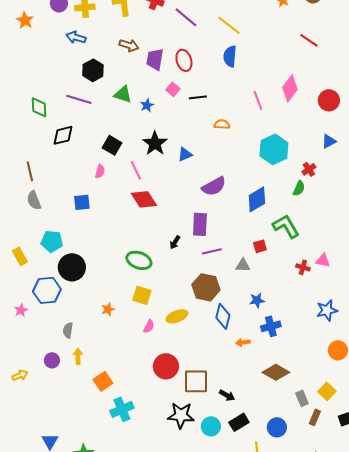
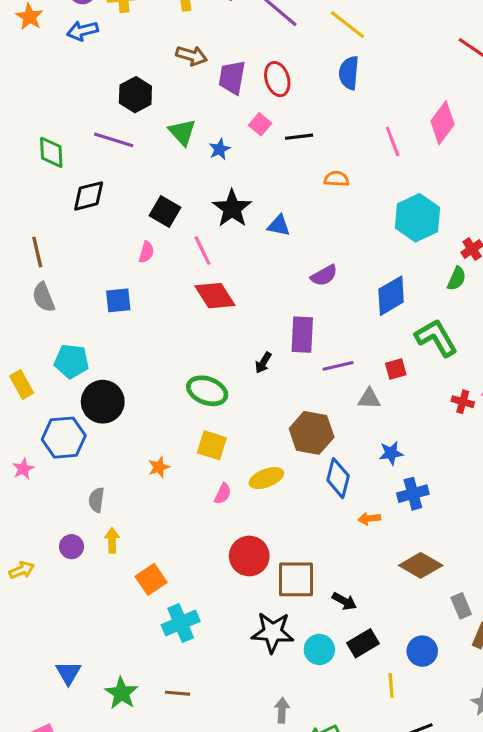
blue arrow: (76, 37) -> (82, 31), moved, turned -30
green triangle: (123, 94) -> (182, 132), turned 30
blue triangle: (185, 154) -> (279, 226), turned 35
purple semicircle: (214, 186) -> (324, 275), size x0.7
purple line: (212, 251) -> (338, 366), moved

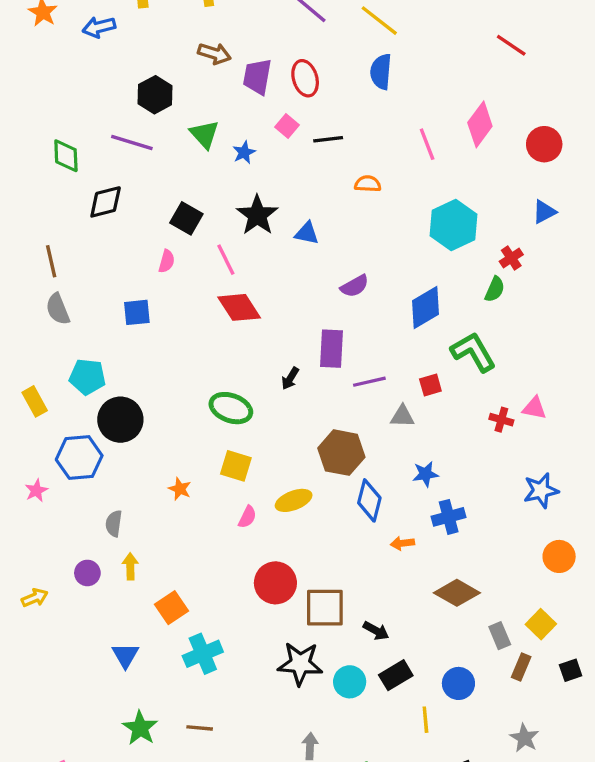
orange star: (159, 467) -> (180, 489), turned -30
blue triangle: (68, 673) -> (125, 655), moved

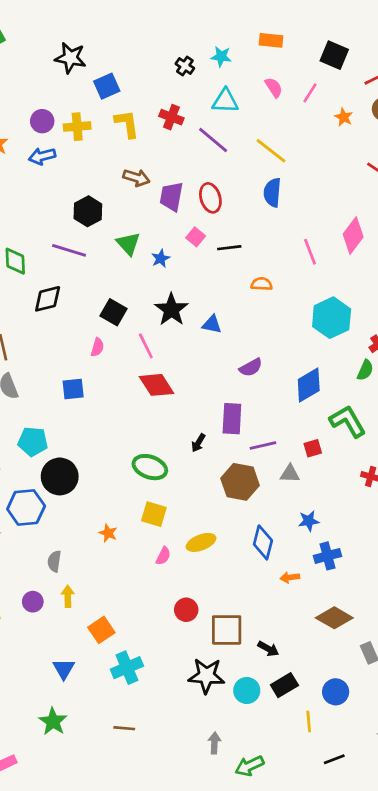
brown hexagon: (341, 453) -> (240, 482), moved
red circle: (275, 583) -> (186, 610), size x0.7
green star: (140, 728) -> (53, 721), moved

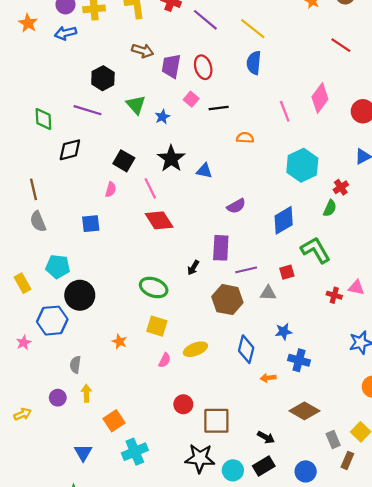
blue cross: (328, 556) -> (299, 360), turned 30
black arrow: (268, 649) -> (266, 437), moved

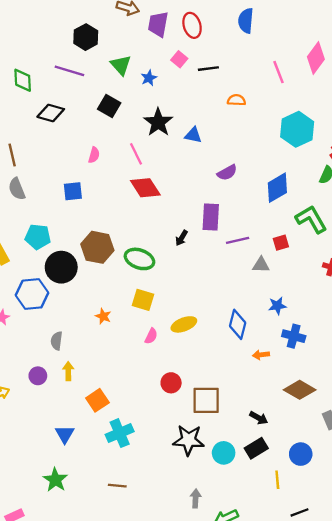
black diamond: (70, 150) -> (51, 113), turned 30
black square: (124, 161) -> (109, 106), moved
brown hexagon: (227, 300) -> (97, 247), moved

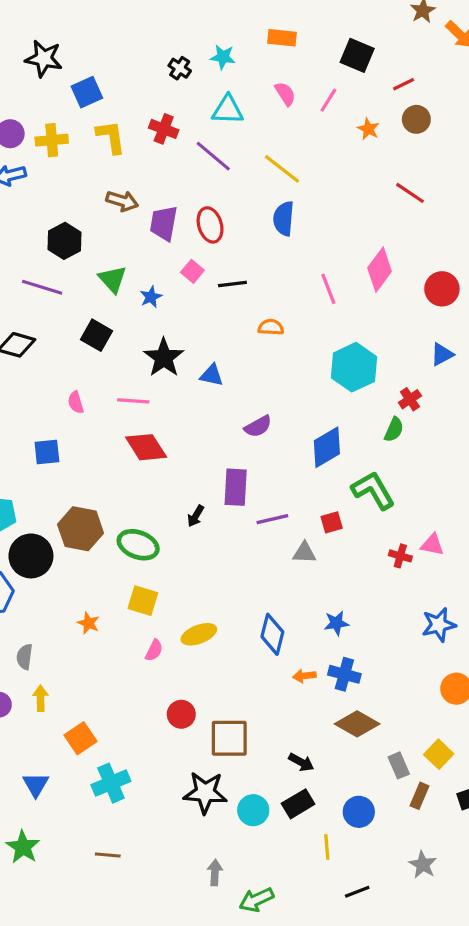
pink line: (136, 154) -> (133, 401), turned -60
pink semicircle: (94, 155) -> (76, 402), turned 147
blue star: (277, 306) -> (336, 623), moved
blue cross: (294, 336) -> (344, 674), moved

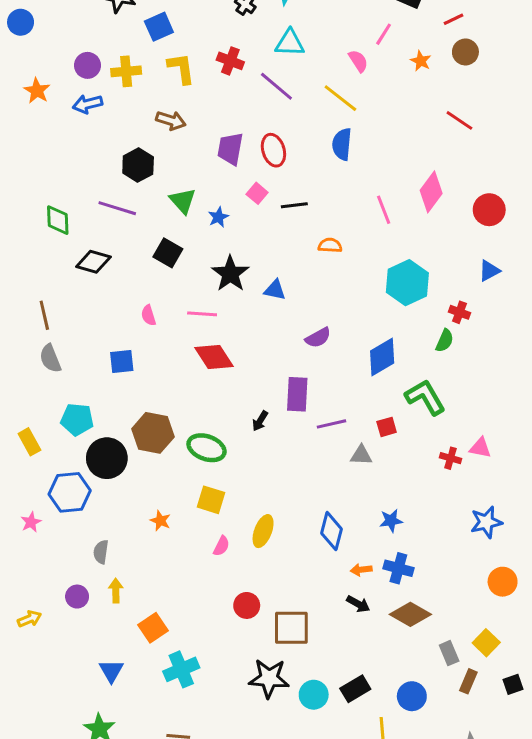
pink semicircle: (285, 94) -> (358, 61), moved
brown arrow: (122, 201) -> (171, 120), moved
red cross: (410, 399) -> (459, 312), turned -36
yellow ellipse: (199, 634) -> (263, 531), turned -48
black arrow: (301, 762) -> (358, 604), moved

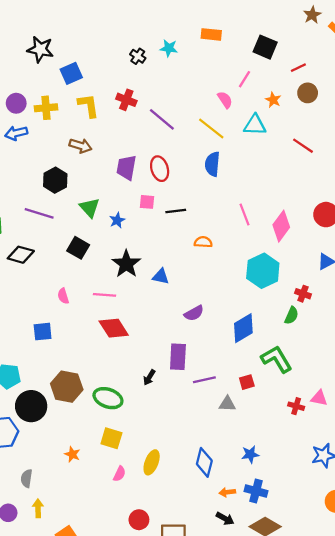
cyan triangle: (290, 43) -> (255, 125), moved
pink diamond: (431, 192) -> (281, 226), moved
pink square: (257, 193) -> (147, 202), turned -35

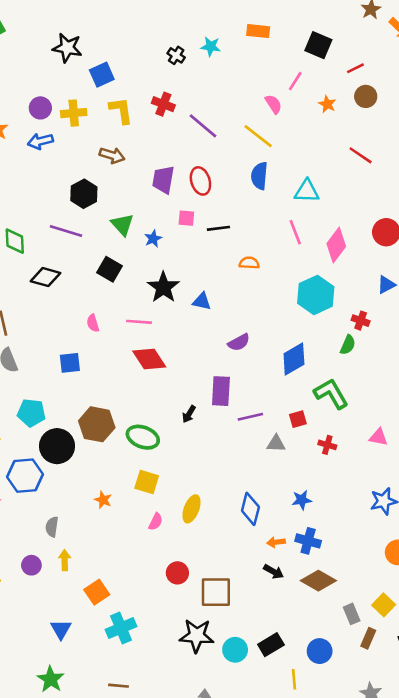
cyan triangle: (255, 125) -> (307, 191), moved
red cross: (296, 406) -> (327, 445), moved

